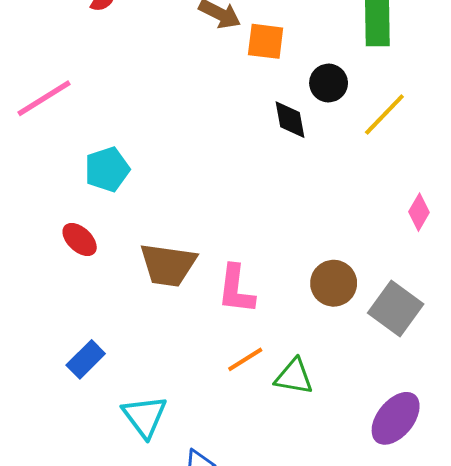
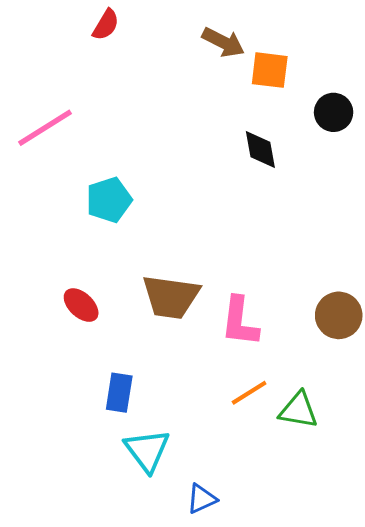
black diamond: (290, 120) -> (260, 149), moved
red ellipse: (80, 240) -> (81, 305), moved
blue rectangle: (86, 359) -> (119, 393), moved, turned -36

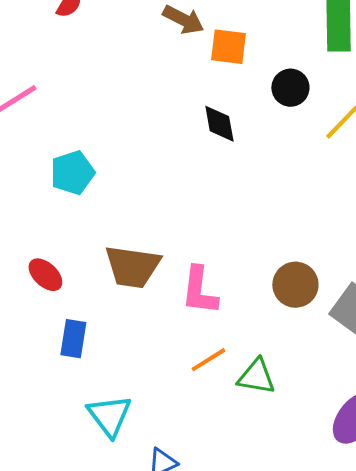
blue rectangle: (119, 393) -> (73, 339), moved

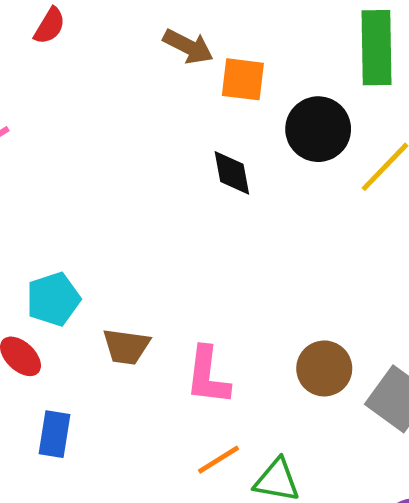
black circle: (290, 88) -> (318, 129), size x1.4
cyan pentagon: (72, 173) -> (53, 299), moved
brown trapezoid: (132, 267) -> (126, 347), size x0.7

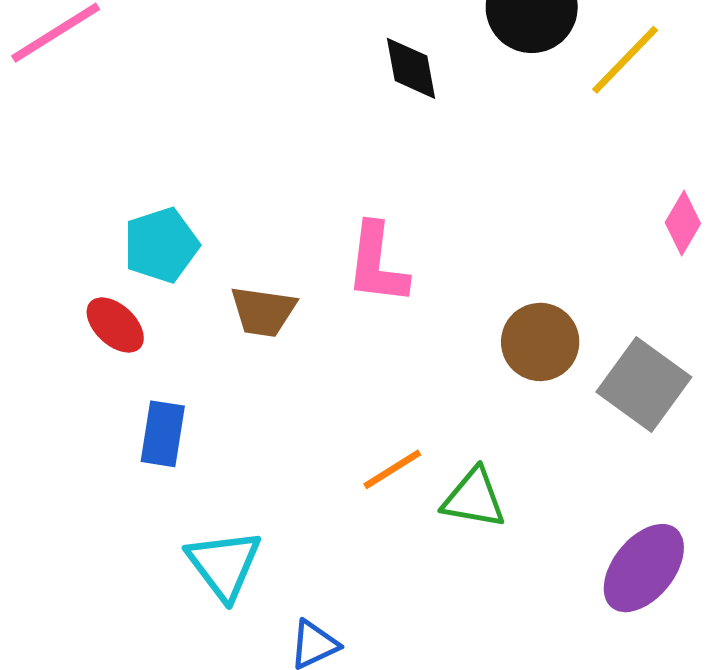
pink L-shape: (208, 376) -> (377, 264), moved

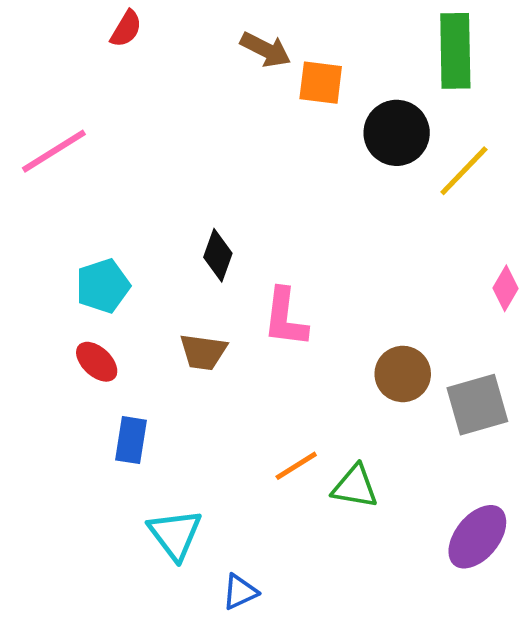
black diamond: (411, 68) -> (218, 255), moved, turned 30
cyan pentagon: (161, 245) -> (103, 286), moved
gray square: (644, 384) -> (477, 405), turned 38

